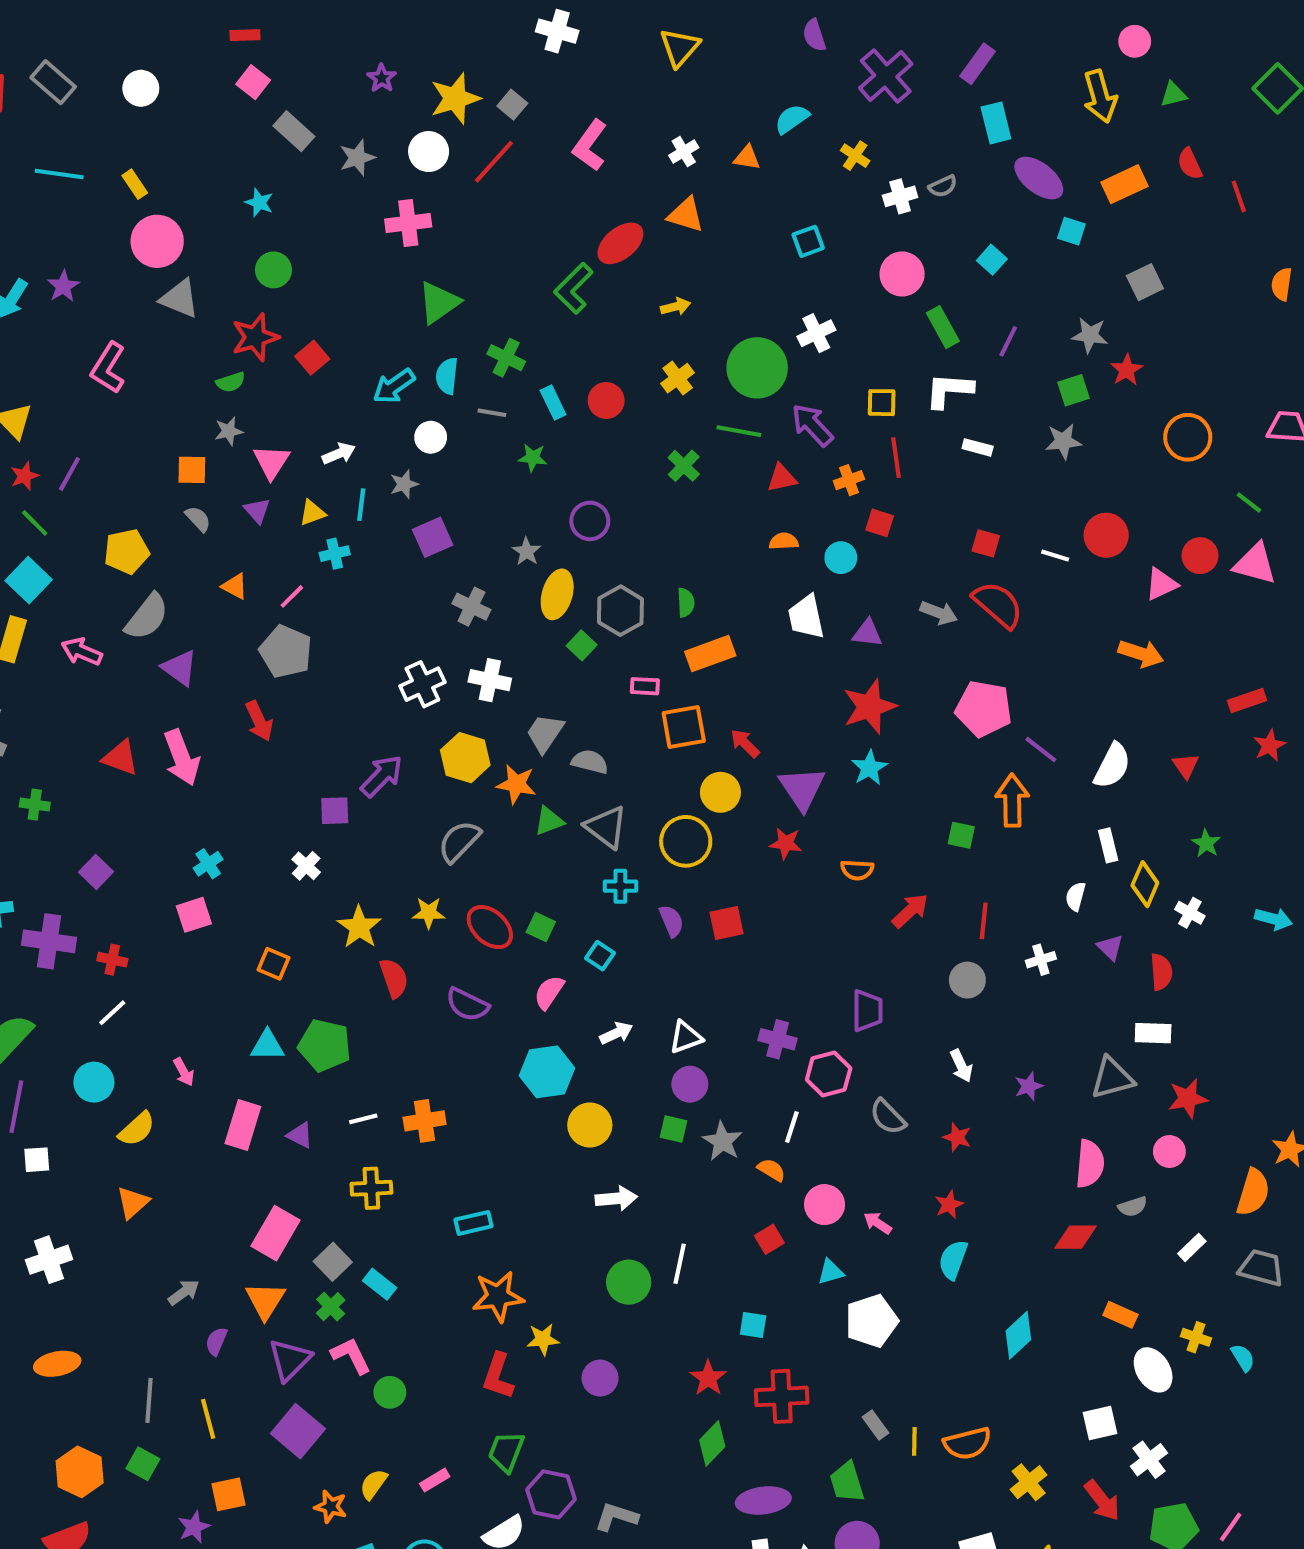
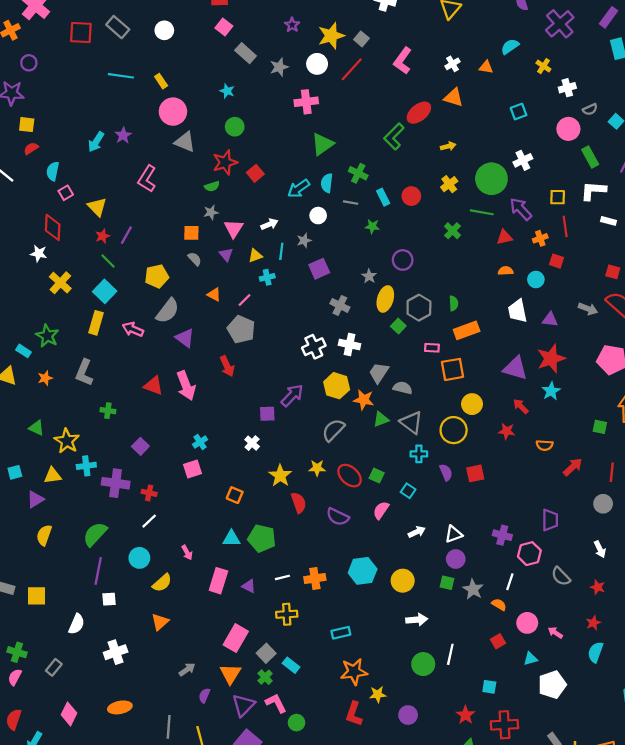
gray semicircle: (943, 186) -> (590, 109), moved
red arrow: (745, 743) -> (521, 406), moved
purple triangle: (802, 788) -> (515, 368), moved, turned -40
cyan hexagon: (547, 1072) -> (363, 571), moved

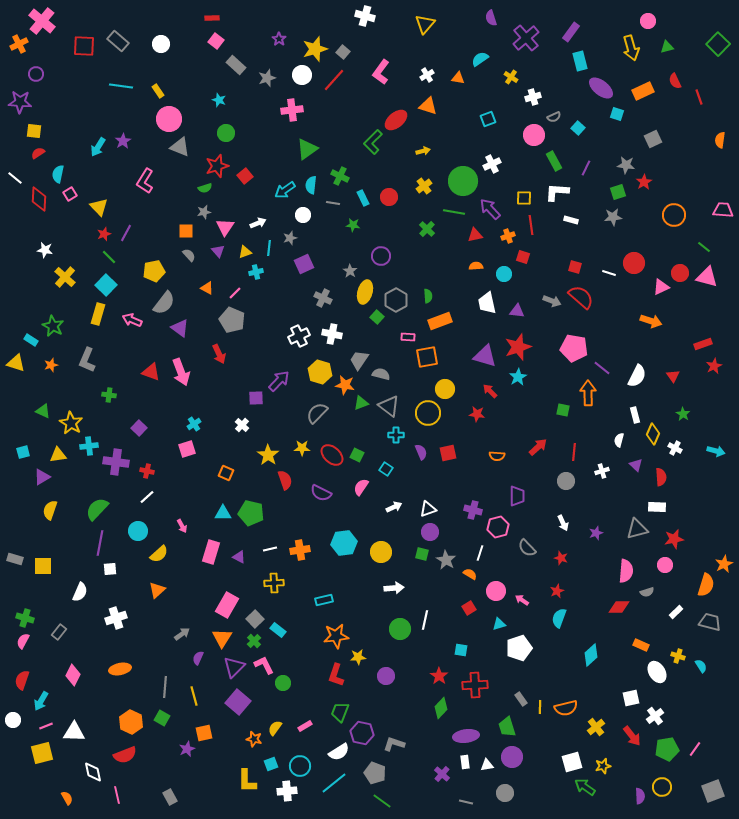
red diamond: (53, 227) -> (39, 199), moved
orange semicircle: (545, 445) -> (497, 456), moved

